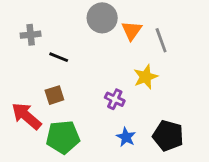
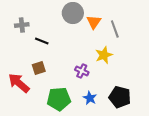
green pentagon: (63, 137) -> (59, 99), moved

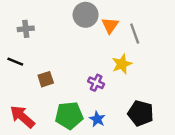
black line: (42, 41) -> (15, 62), moved
red arrow: (19, 83) -> (22, 117), moved
blue star: (90, 98) -> (97, 119), moved

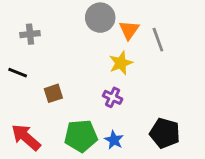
yellow star: (122, 64) -> (121, 63), moved

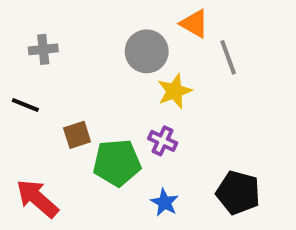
gray circle: (100, 18) -> (147, 51), moved
orange triangle: (129, 30) -> (194, 24), moved, turned -35
green pentagon: (81, 136) -> (117, 163), moved

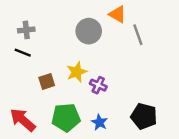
yellow star: (174, 91) -> (77, 72), moved
black line: (25, 105) -> (23, 53), moved
green pentagon: (117, 163) -> (66, 118), moved

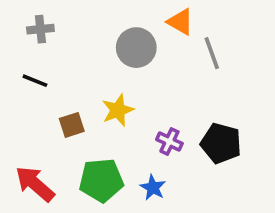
gray cross: (26, 30) -> (40, 29), moved
purple cross: (98, 85) -> (169, 141), moved
black pentagon: (144, 116) -> (221, 143), moved

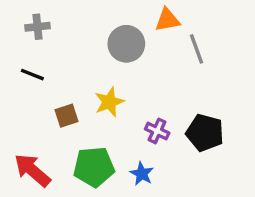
orange triangle: (180, 22) -> (167, 20), turned -40

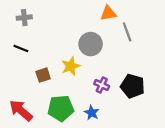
gray circle: (126, 44) -> (91, 44), moved

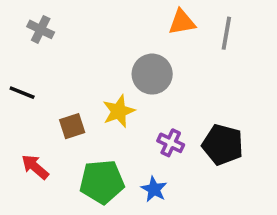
gray cross: (24, 18) -> (41, 29), turned 32
gray line: (127, 32) -> (226, 33), moved, turned 30
black line: (21, 49) -> (22, 93), moved
red arrow: (21, 110) -> (35, 167), moved, size x0.7

